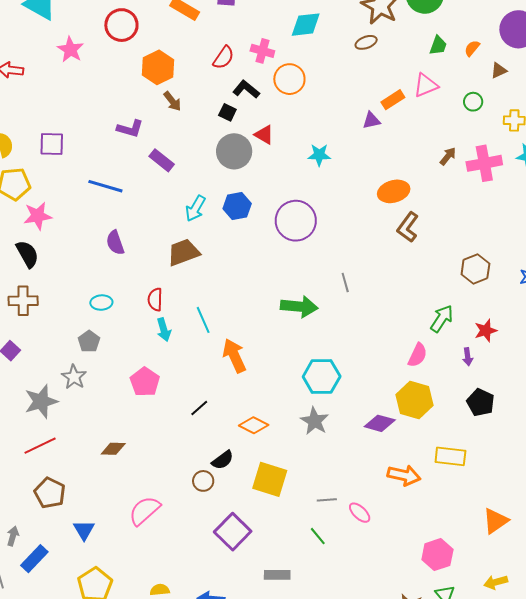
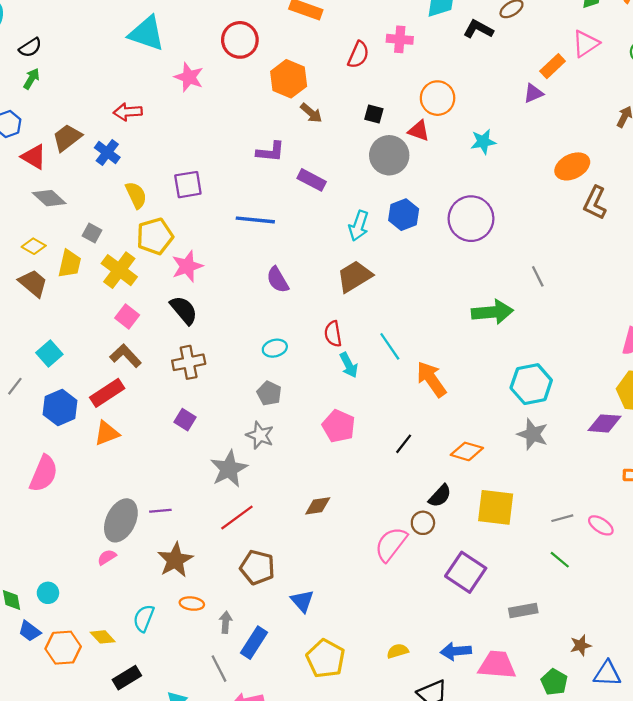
orange circle: (289, 79) -> (438, 98), moved
black L-shape: (246, 89) -> (478, 29), moved
pink semicircle: (144, 511) -> (391, 544), moved

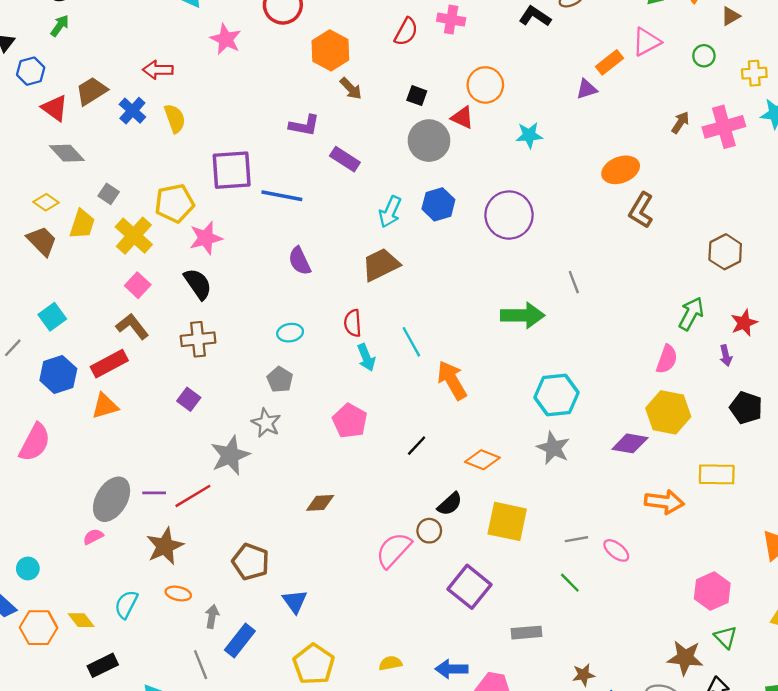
purple square: (188, 185) -> (232, 170), moved, size x1.4
yellow semicircle: (136, 195) -> (175, 118), moved
red line: (237, 517) -> (193, 496), moved

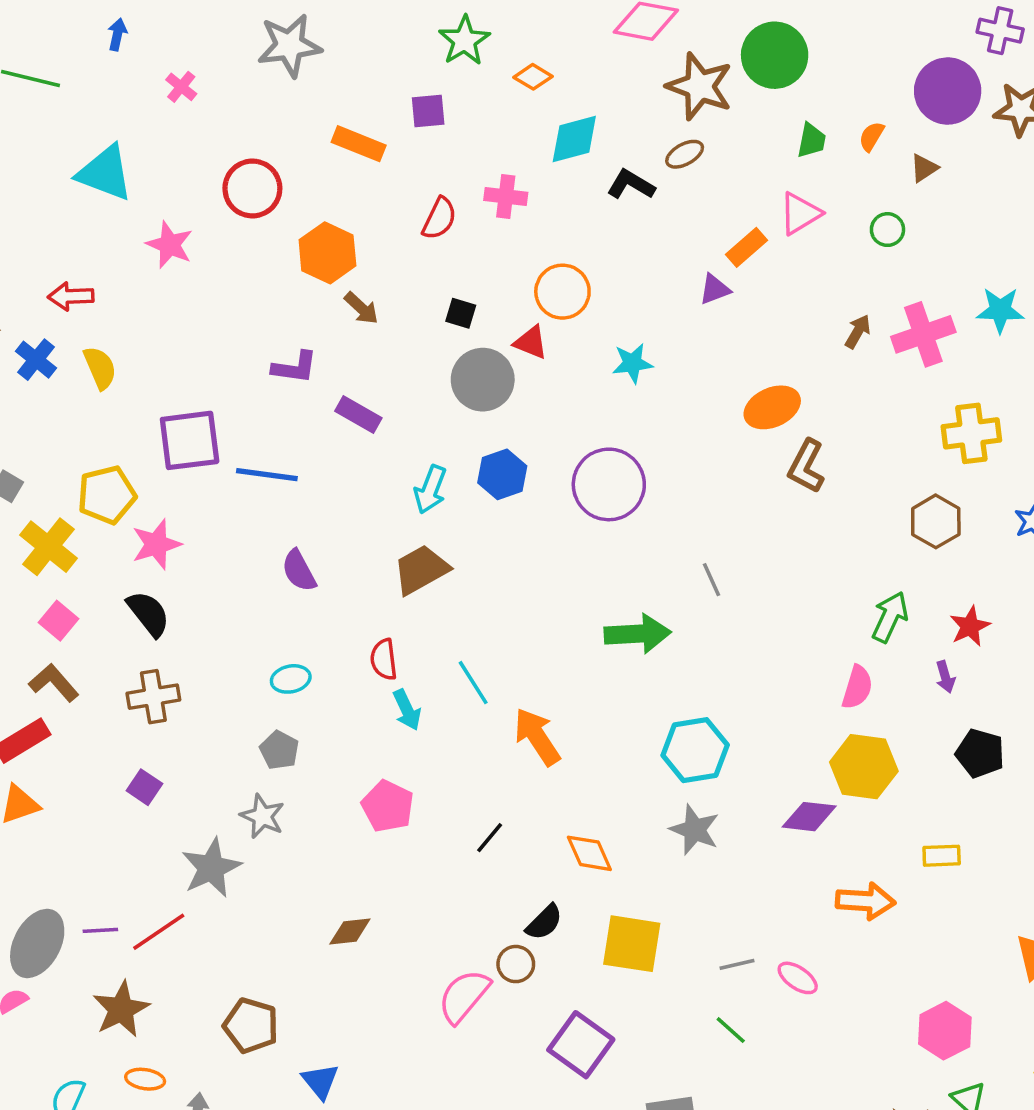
yellow cross: (754, 73) -> (971, 433), moved, size x1.5
orange diamond: (482, 460) -> (589, 853), turned 48
yellow rectangle: (717, 474) -> (942, 856), size x0.7

